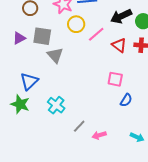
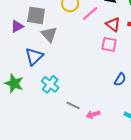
purple triangle: (19, 38) -> (17, 26), moved
pink square: (115, 79) -> (109, 44), moved
blue triangle: (29, 81) -> (34, 56), moved
gray line: (79, 126) -> (73, 105), turned 72

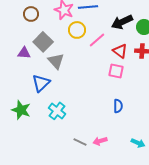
gray square: (36, 15) -> (43, 42), turned 36
purple triangle: (17, 26) -> (24, 53), turned 32
blue semicircle: (120, 79) -> (118, 106), moved, turned -32
gray line: (73, 105) -> (80, 142), moved

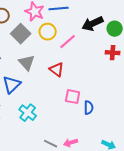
gray square: (43, 42) -> (21, 34), moved
red triangle: (120, 51) -> (57, 70), moved
pink square: (116, 71) -> (73, 97), moved

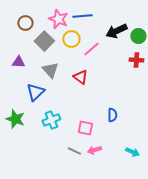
pink square: (73, 97) -> (85, 128), moved
cyan cross: (28, 113) -> (51, 120), turned 30

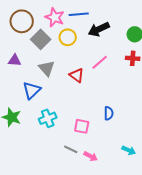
brown circle: (25, 23) -> (22, 21), size x1.5
black arrow: (116, 31) -> (99, 29), moved
pink line: (91, 49) -> (100, 62), moved
pink arrow: (94, 150) -> (91, 156), moved, turned -136

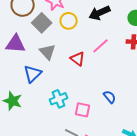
purple triangle: (15, 60) -> (16, 44), size x1.5
blue semicircle: (109, 113) -> (110, 97), turned -40
cyan cross: (48, 118) -> (59, 99), moved

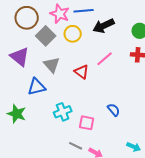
purple triangle: (16, 44) -> (20, 57), turned 35
blue triangle: (33, 74) -> (37, 87), turned 30

